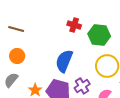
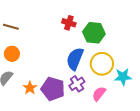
blue semicircle: (64, 61) -> (75, 59), moved

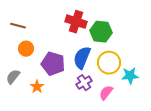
red cross: (69, 23) -> (76, 22), size x1.5
orange circle: (12, 54) -> (26, 49), moved
purple pentagon: (53, 89) -> (53, 64), moved

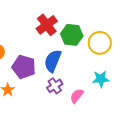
red cross: (76, 22) -> (47, 25), turned 35
yellow circle: (109, 63) -> (100, 43), moved

